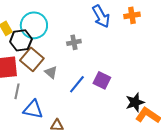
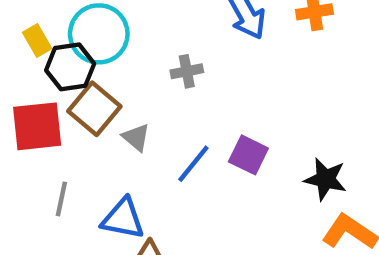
gray line: (17, 91) -> (61, 199), moved
black star: (135, 102) -> (325, 179), moved, turned 30
blue triangle: (33, 109) -> (123, 219), moved

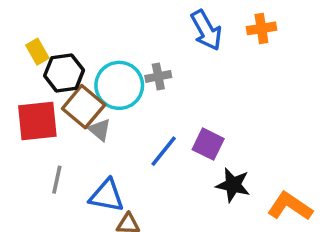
cyan circle: (99, 34) -> (119, 85), moved
gray triangle: (136, 137) -> (100, 130), moved
black star: (325, 179) -> (233, 185), moved

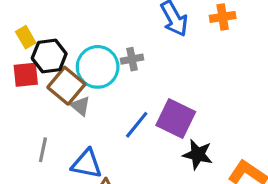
red square: (37, 121) -> (26, 75), moved, size x0.7
purple square: (208, 144) -> (176, 119), size x1.4

